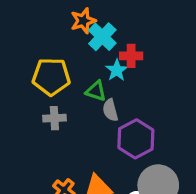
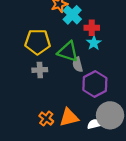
cyan star: (117, 70) -> (94, 43), moved
green triangle: (96, 91) -> (68, 52), size x1.5

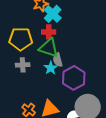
red cross: (92, 28) -> (49, 32), moved
cyan star: (94, 43) -> (51, 68), moved

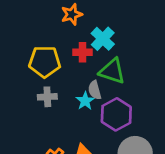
cyan cross: (53, 14) -> (103, 39), moved
green triangle: (49, 48) -> (112, 71), moved

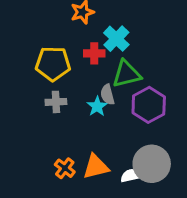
green triangle: (112, 71) -> (127, 74), turned -32
purple hexagon: (116, 114) -> (149, 105), moved

